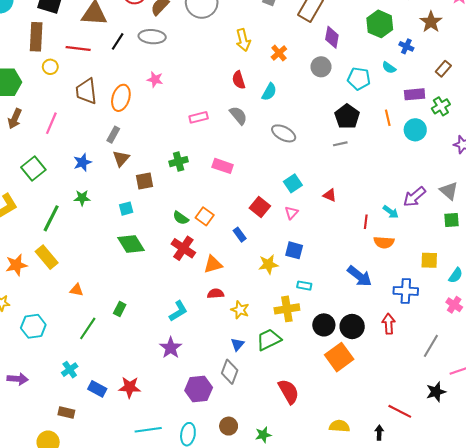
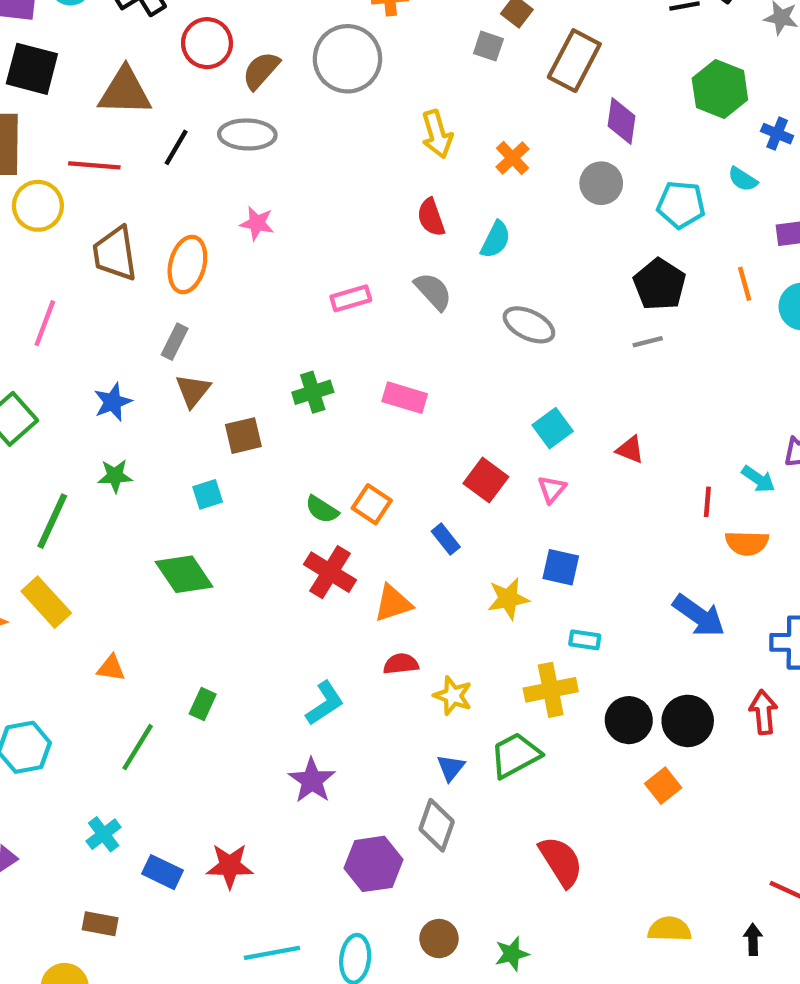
yellow circle: (50, 67) -> (38, 206), size x1.5
green diamond: (131, 244) -> (184, 574), moved
orange square: (339, 357) -> (663, 786), size x0.6

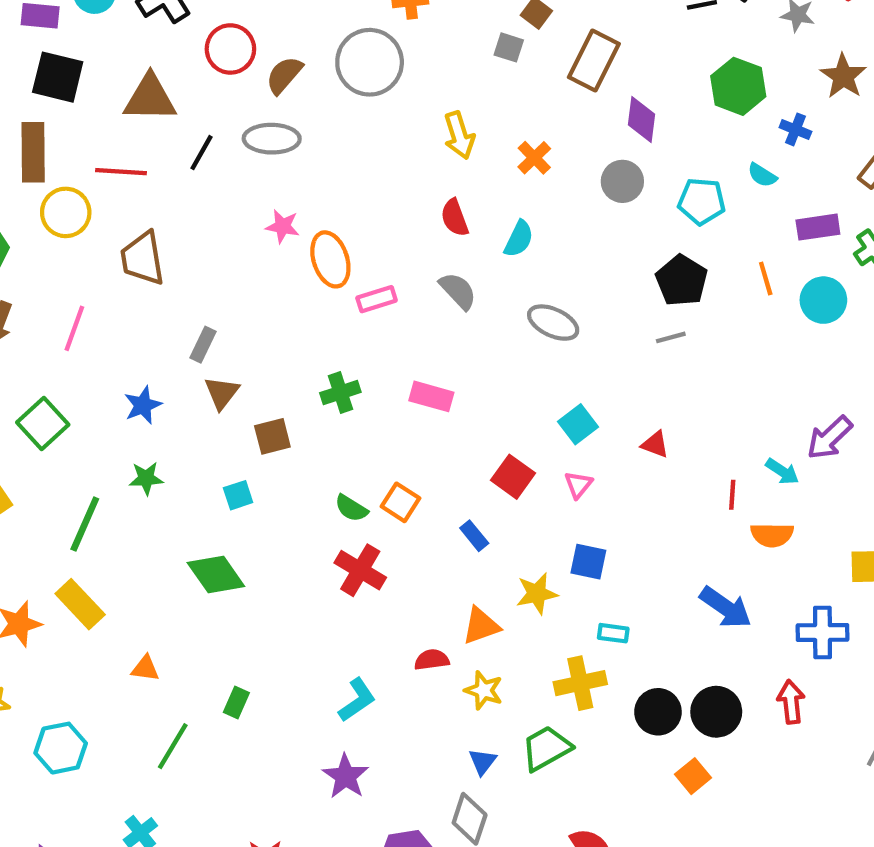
orange ellipse: (187, 264) -> (330, 259), moved, turned -32
orange triangle: (393, 603) -> (481, 626), moved

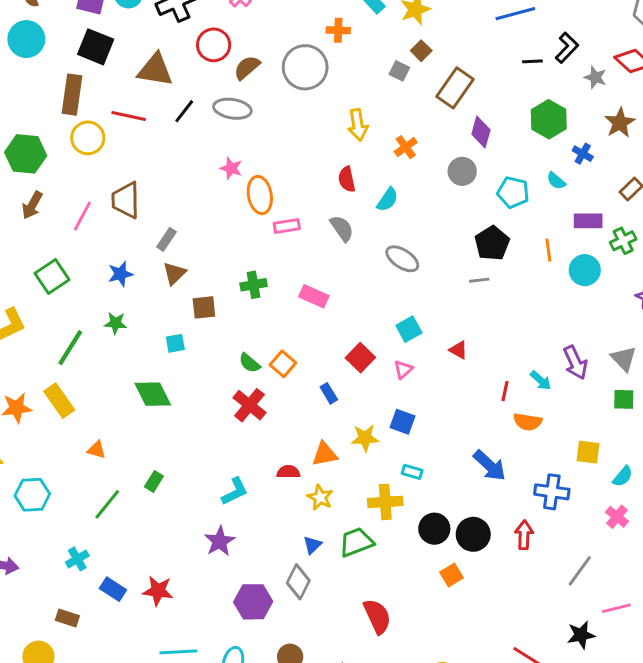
brown trapezoid: (143, 258) -> (126, 200), moved
purple arrow: (829, 438) -> (575, 363), turned -80

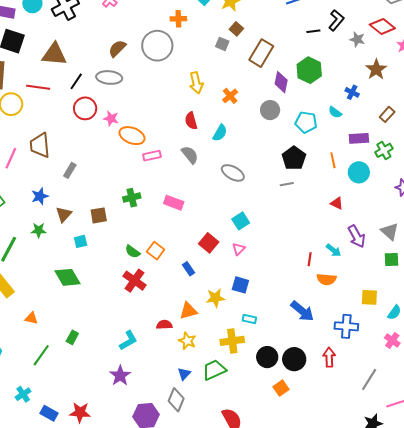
red circle: (214, 45) -> (85, 108), moved
green hexagon: (549, 119) -> (309, 70), moved
orange ellipse: (260, 195) -> (132, 136), turned -55
brown triangle: (174, 273) -> (64, 214), moved
red triangle: (458, 350) -> (337, 203), moved

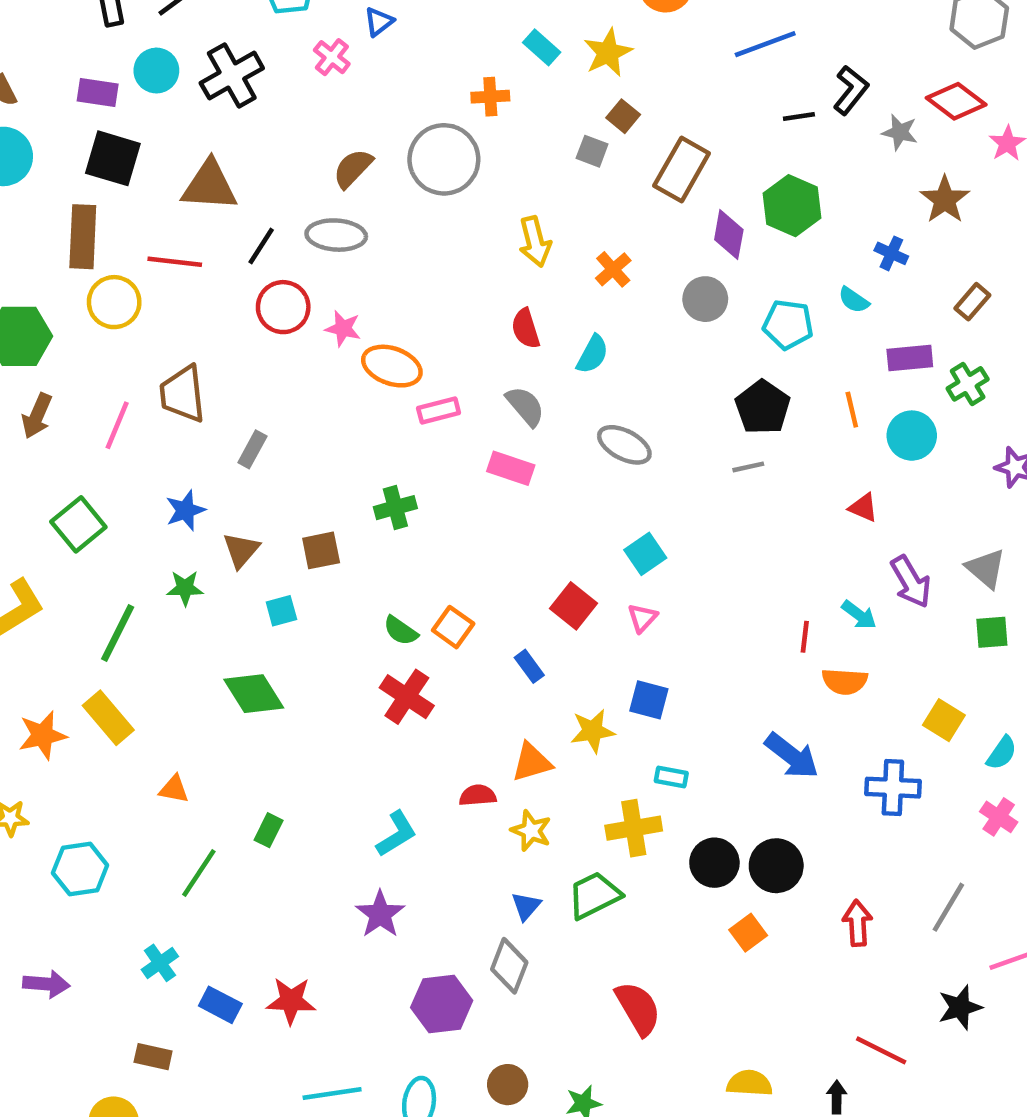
pink rectangle: (174, 203) -> (511, 468), moved
yellow square: (369, 297) -> (944, 720), turned 30
red arrow: (329, 357) -> (857, 923), moved

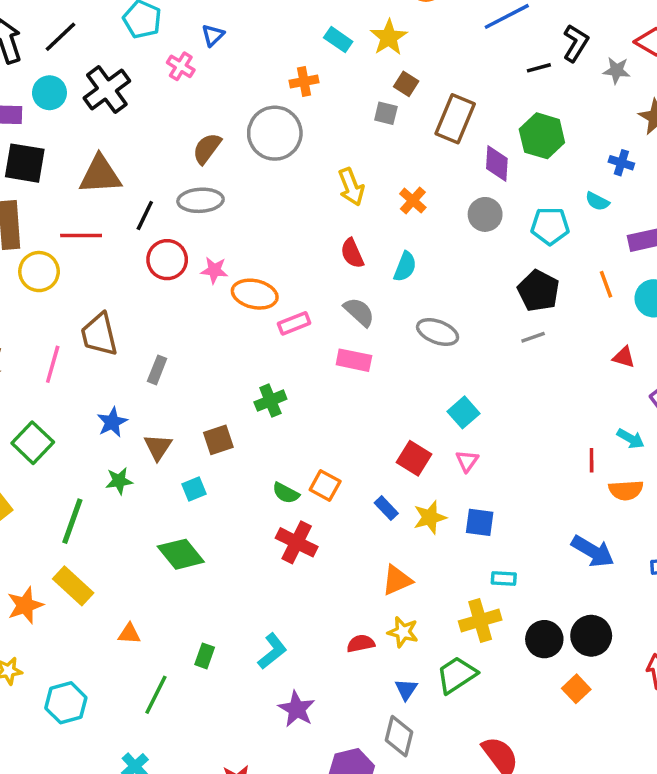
yellow star: (593, 731) -> (430, 517), moved
red semicircle: (478, 795) -> (361, 643), moved
cyan L-shape: (396, 834) -> (272, 651), moved

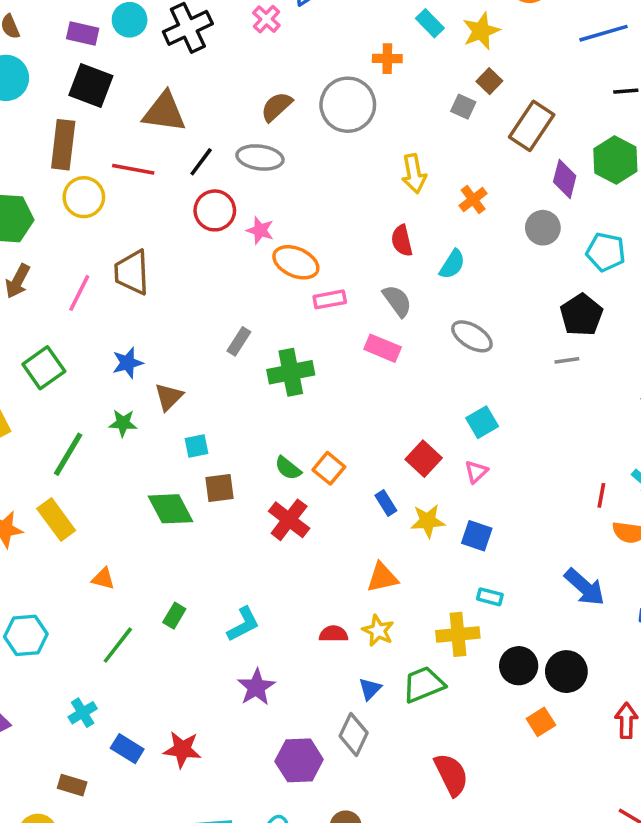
gray rectangle: (157, 370) -> (239, 341), moved
green cross: (270, 401) -> (291, 372), size x1.4
brown square: (218, 440) -> (219, 488), moved

